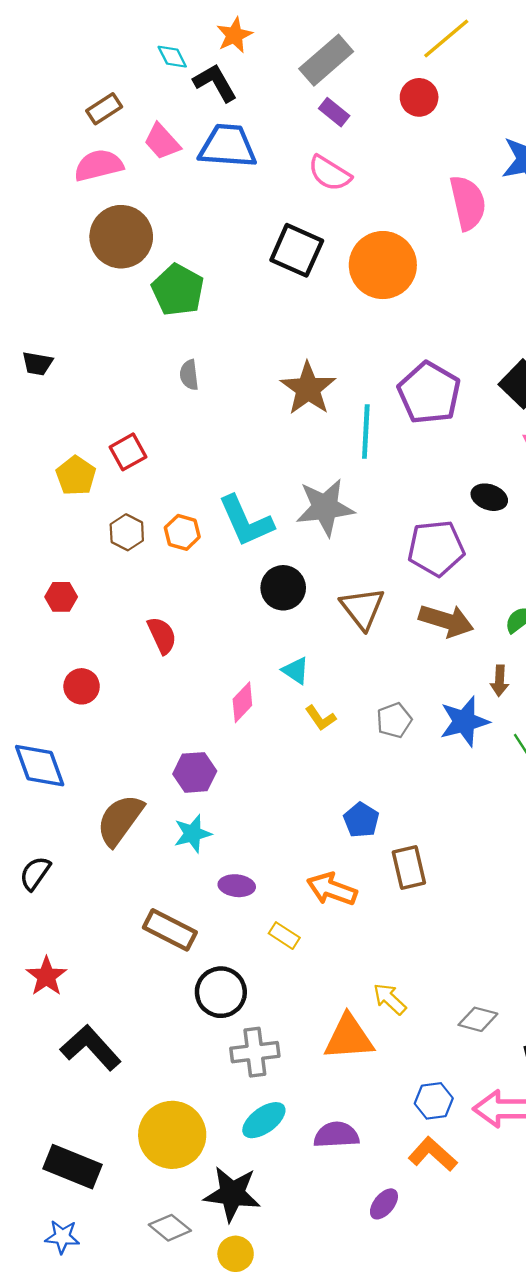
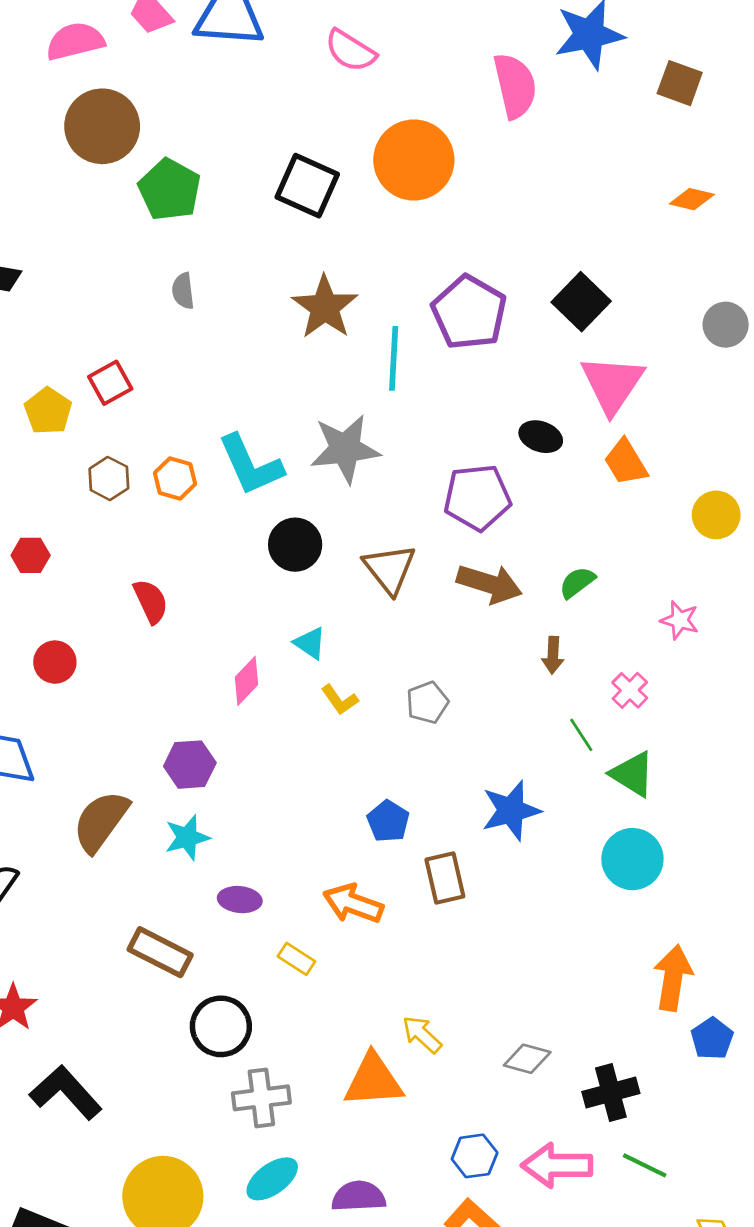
black square: (297, 250) -> (307, 186), moved
blue star: (464, 721) -> (511, 810), moved

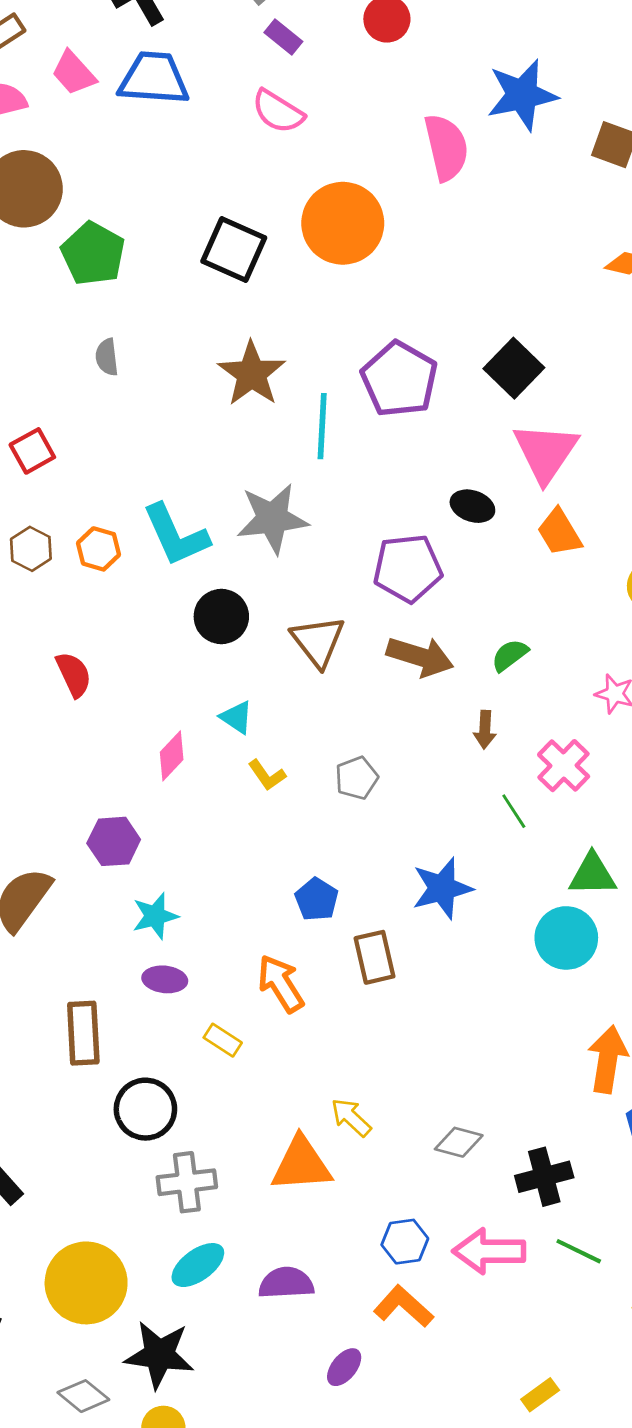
pink cross: (630, 690) -> (564, 766), size x1.4
green triangle: (632, 774) -> (592, 875), moved, turned -33
cyan star: (187, 837) -> (155, 916), moved
orange arrow: (353, 904) -> (281, 984), turned 38
brown rectangle: (160, 952) -> (83, 1033), turned 60

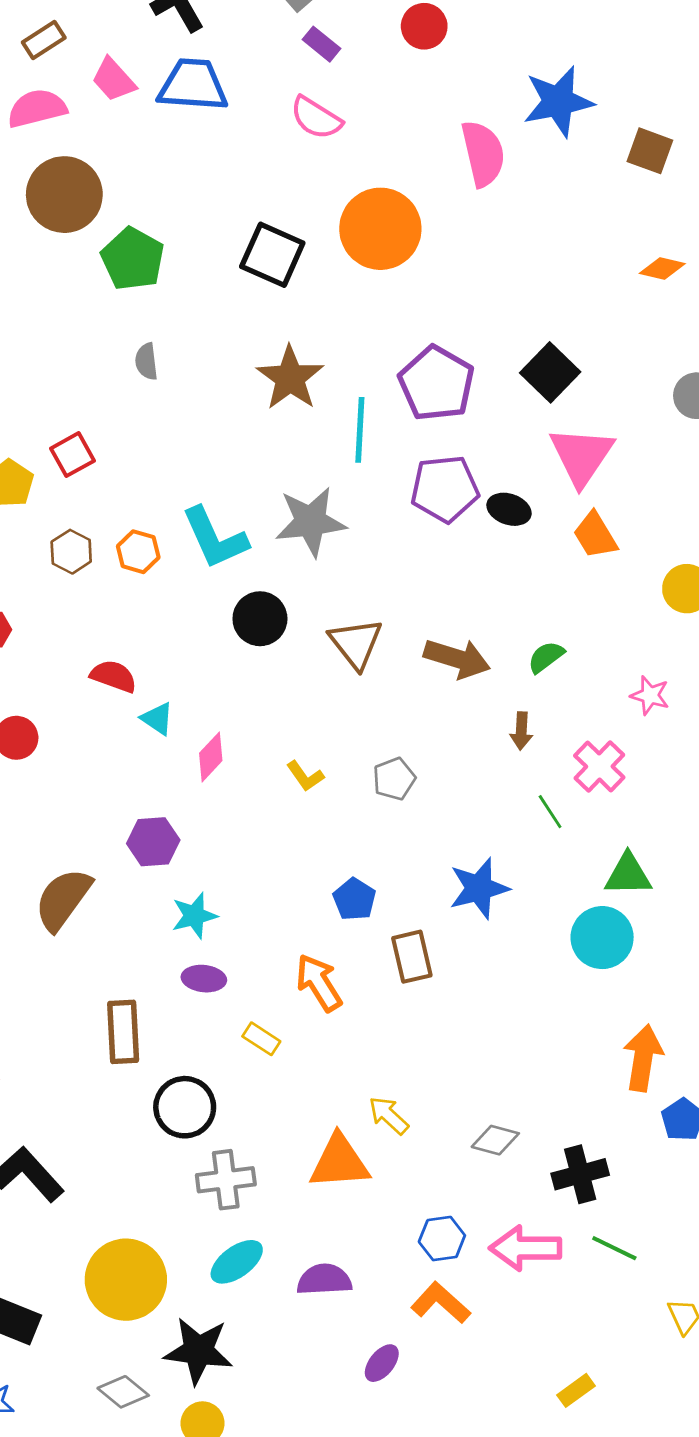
purple pentagon: (408, 568) -> (445, 489), moved
red semicircle: (74, 674) -> (114, 676), turned -45
cyan triangle: (237, 717) -> (157, 719), moved

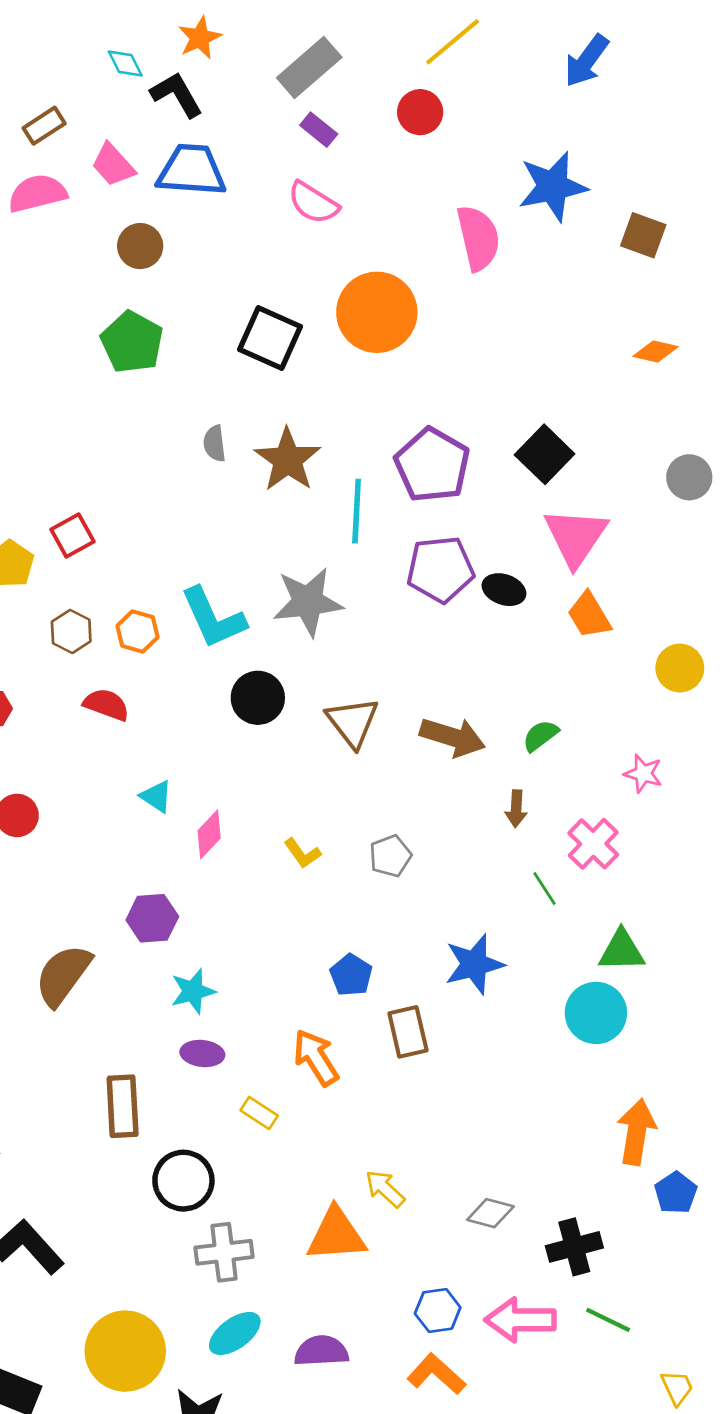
brown circle: (64, 195) -> (140, 246), moved, size x0.6
gray semicircle: (146, 361) -> (215, 444), moved
red semicircle: (114, 676) -> (106, 705), moved

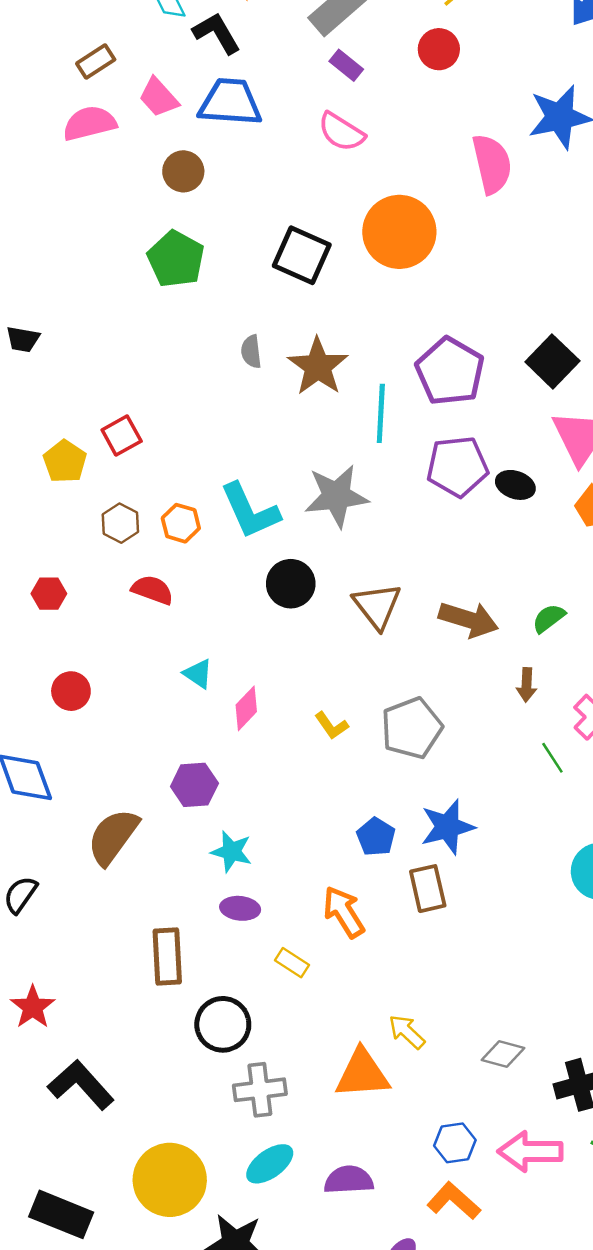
gray pentagon: (390, 856) -> (412, 728), size x1.6
blue star: (474, 964) -> (447, 827), moved
cyan star: (193, 991) -> (231, 852), turned 30

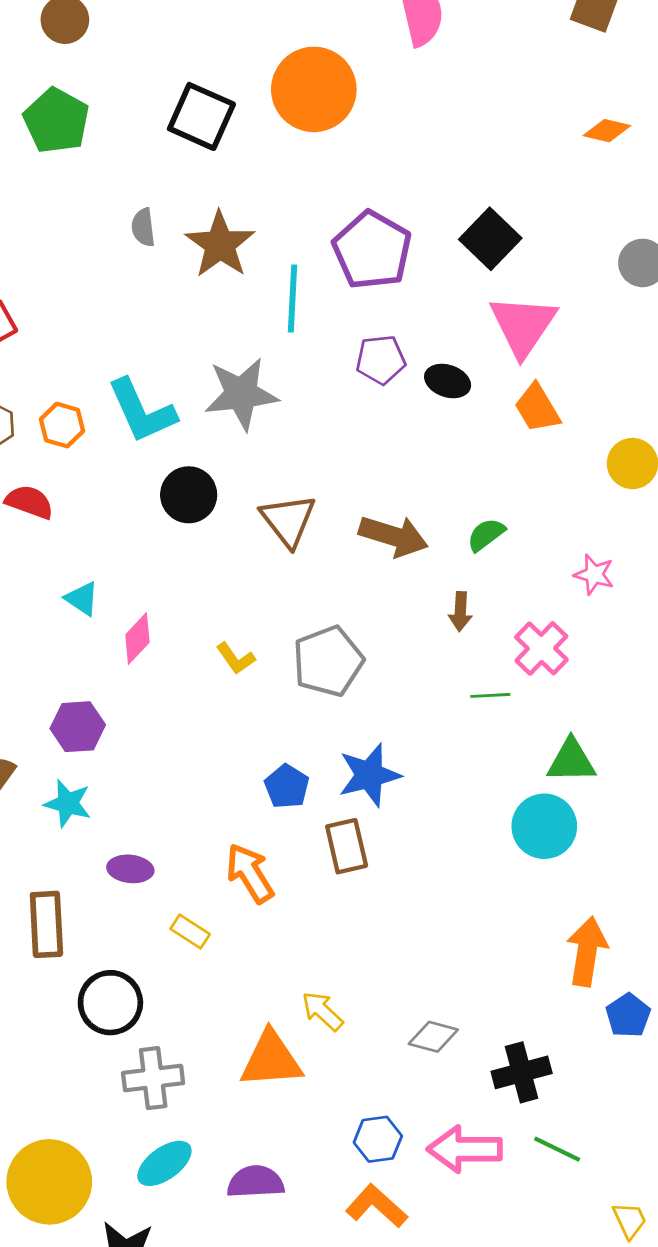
purple pentagon: (457, 466) -> (381, 360), size x0.7
green line: (552, 758) -> (490, 695), turned -60
cyan star: (231, 852) -> (68, 803), moved

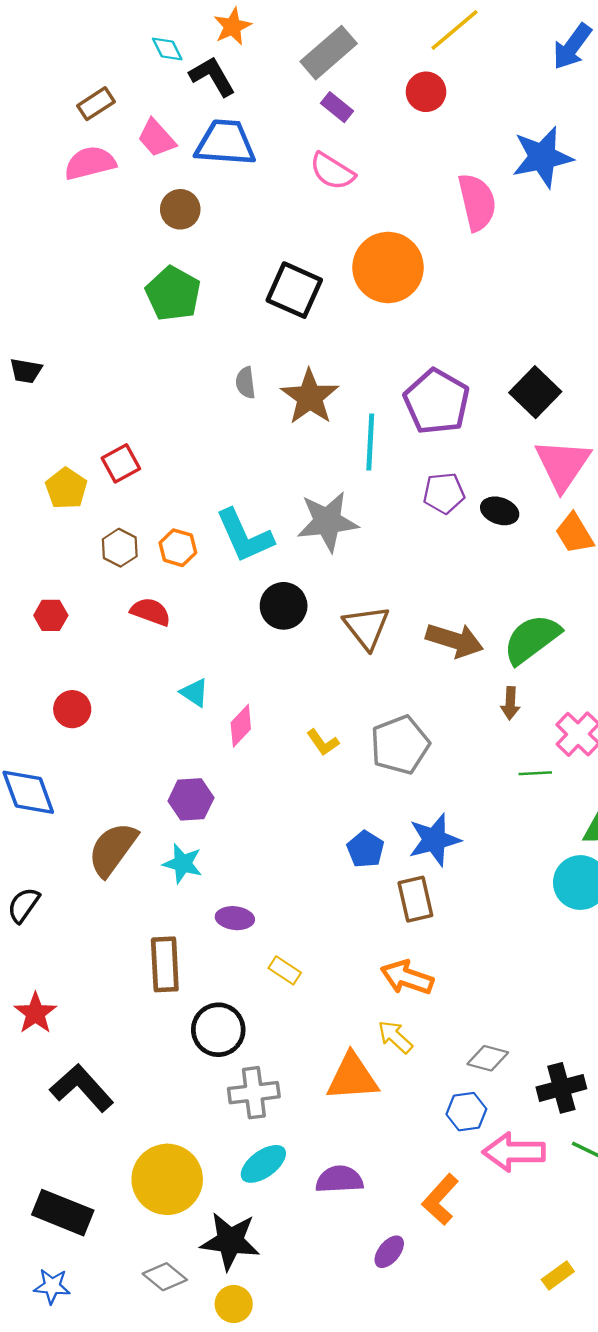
green semicircle: (486, 535) -> (532, 639), size x1.8
orange arrow: (250, 873) -> (407, 977), moved, turned -39
blue hexagon: (378, 1139) -> (466, 1112), moved
orange L-shape: (376, 1206) -> (440, 1200), turned -90

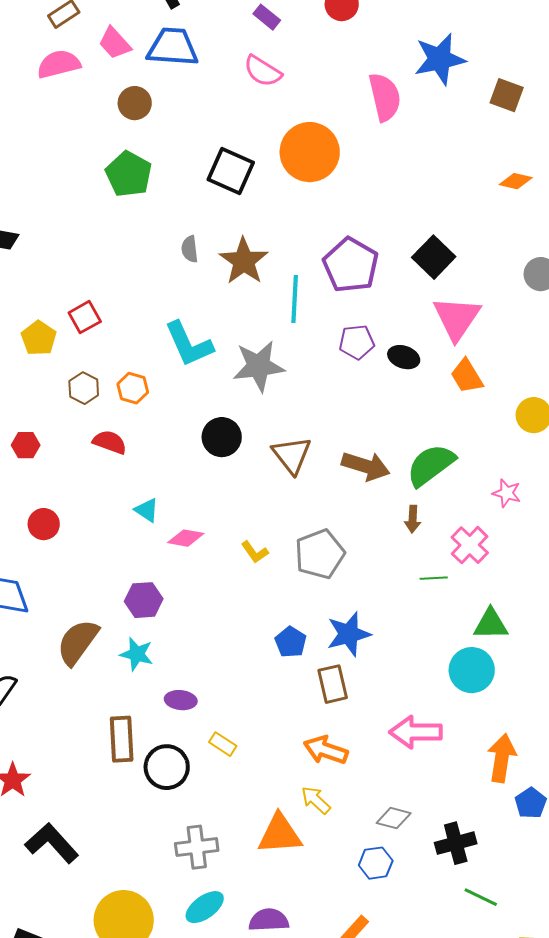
cyan L-shape: (244, 536) -> (189, 344), moved
pink diamond: (241, 726) -> (186, 538), turned 57
black circle: (218, 1030) -> (167, 767), moved
pink arrow: (514, 1152) -> (416, 732), moved

